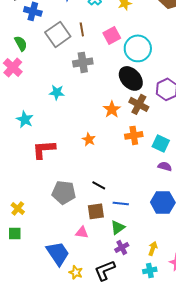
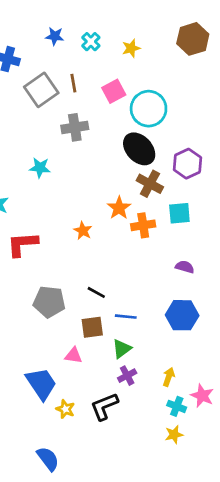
orange star: (112, 109) -> (119, 208), moved
cyan square: (161, 143) -> (179, 213), moved, turned -30
cyan cross: (150, 270) -> (177, 406), moved, turned 32

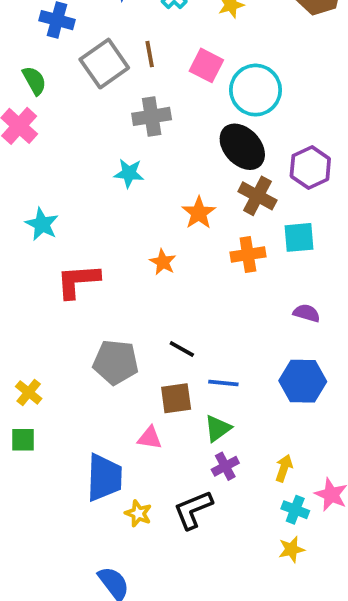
pink square: (114, 91) -> (206, 65), turned -35
cyan star: (40, 168) -> (129, 173), moved
orange star: (119, 208) -> (199, 213), moved
blue trapezoid: (41, 384) -> (104, 478), turned 36

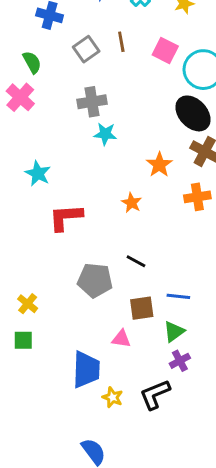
gray square: (104, 64) -> (86, 49), size x0.7
gray cross: (152, 116) -> (92, 102), moved
black line: (182, 349) -> (136, 261), moved

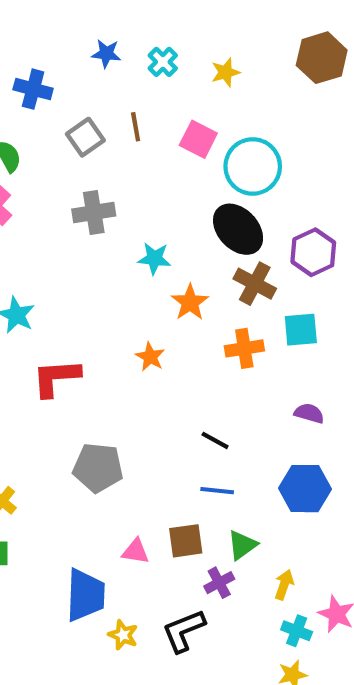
cyan star: (105, 134) -> (154, 258), moved
black line: (136, 261) -> (215, 440), moved
brown square: (142, 308) -> (186, 541), moved
green triangle: (174, 331) -> (242, 545), moved

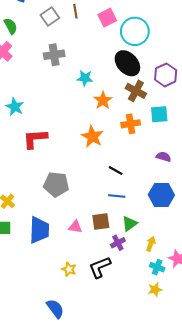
pink square: (198, 139) -> (107, 18), turned 36
orange star: (150, 357) -> (92, 137), moved, size x1.5
blue trapezoid: (85, 595) -> (39, 230), moved

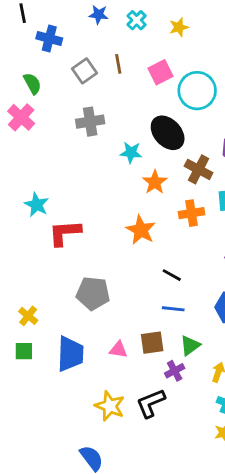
black ellipse: (127, 63) -> (168, 133), moved
cyan star: (15, 107) -> (37, 205), moved
yellow star: (69, 269) -> (110, 406), size x1.5

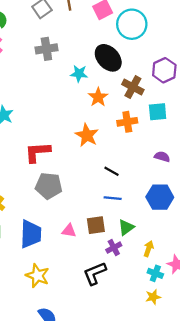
red L-shape: (65, 233) -> (37, 152), moved
yellow star: (110, 406) -> (37, 276), moved

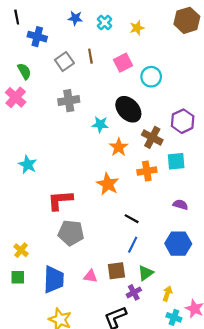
cyan circle: (132, 24) -> (151, 77), size x0.7
blue line: (113, 198) -> (133, 245), turned -70

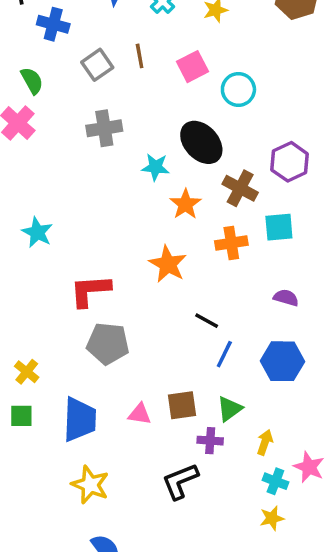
blue line: (133, 245) -> (224, 354), moved
purple cross: (134, 292) -> (210, 441), turned 32

